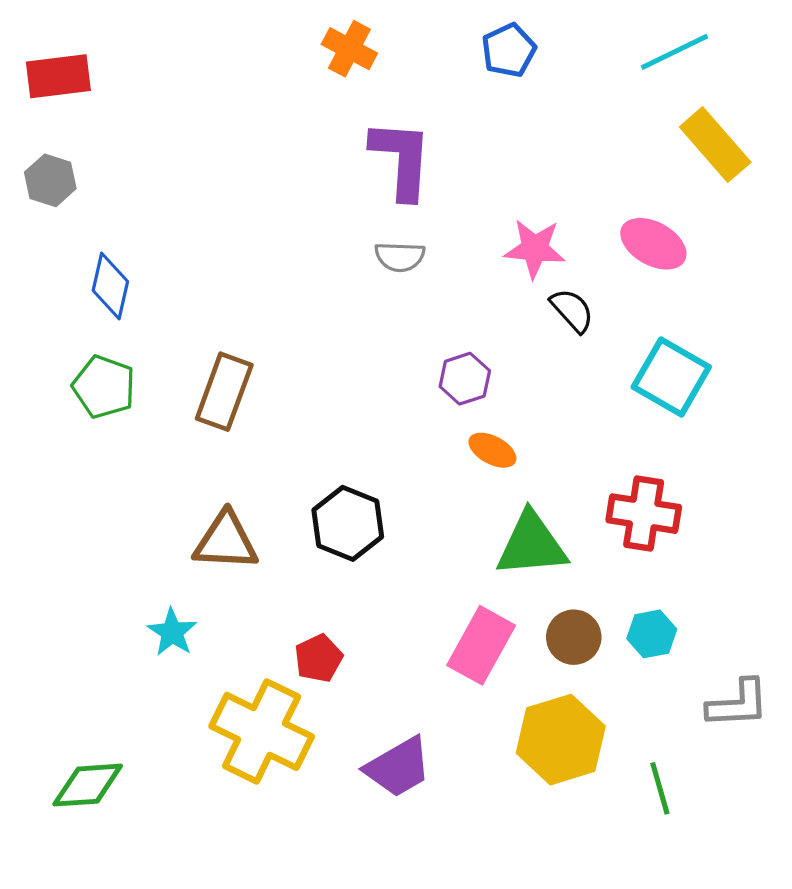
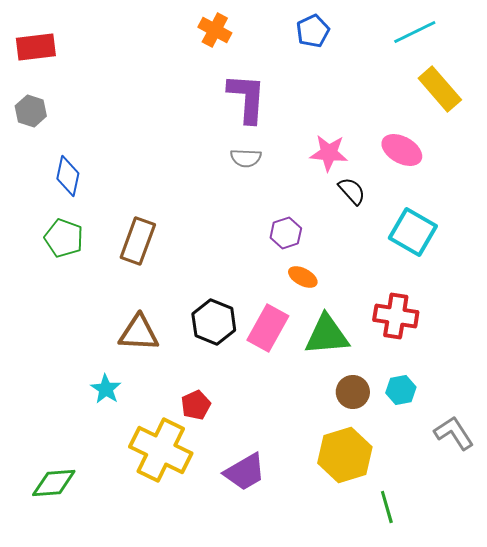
pink rectangle: (481, 645) -> (268, 328), moved
gray L-shape: (738, 704) -> (454, 433), turned -120
green line: (660, 788) -> (387, 507), moved

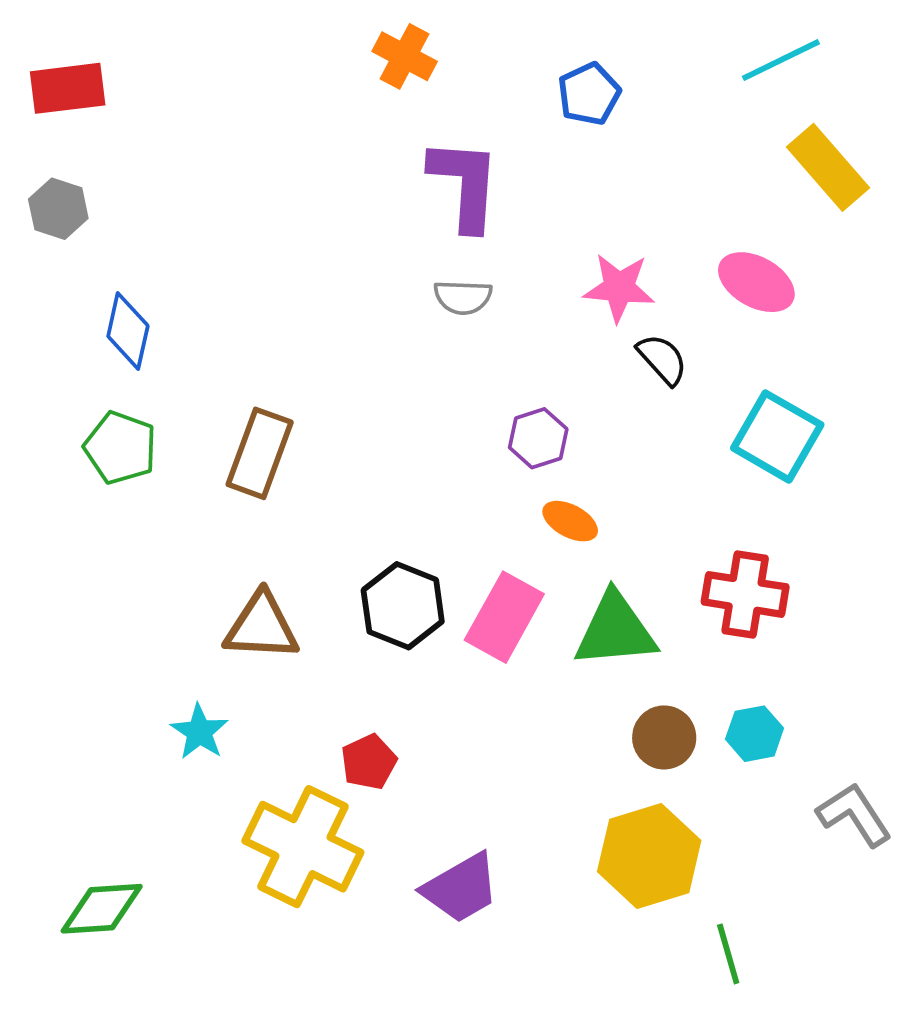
blue pentagon: (313, 31) -> (589, 94), moved

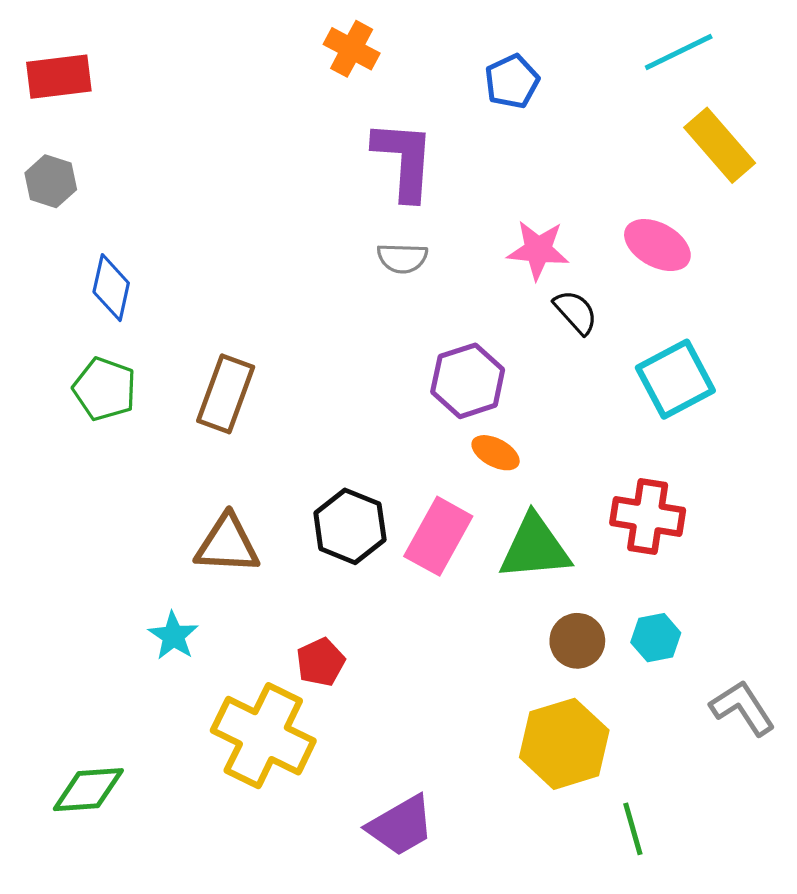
cyan square: (777, 436) -> (675, 379), turned 32
purple hexagon: (538, 438) -> (468, 381), size x1.4
purple trapezoid: (461, 888) -> (401, 826), moved

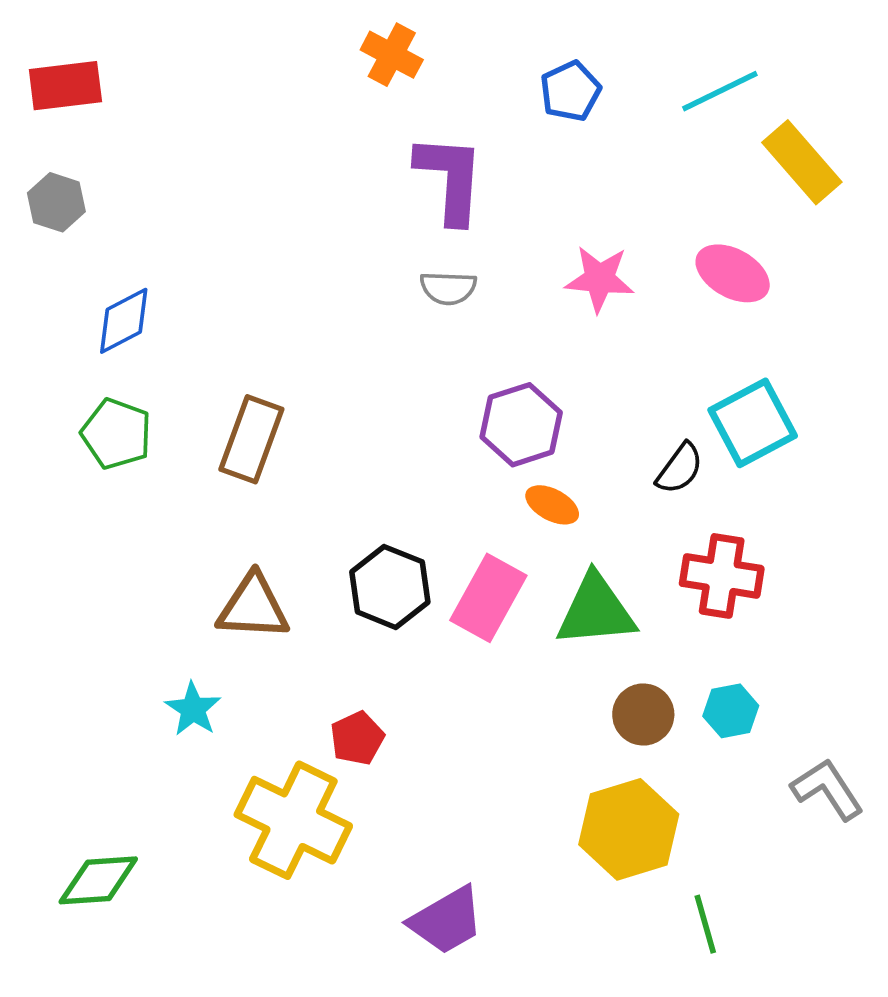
cyan line: (679, 52) -> (720, 91), moved
blue diamond: (111, 288) -> (124, 321), turned 50
black semicircle: (576, 312) -> (680, 468), moved, turned 78

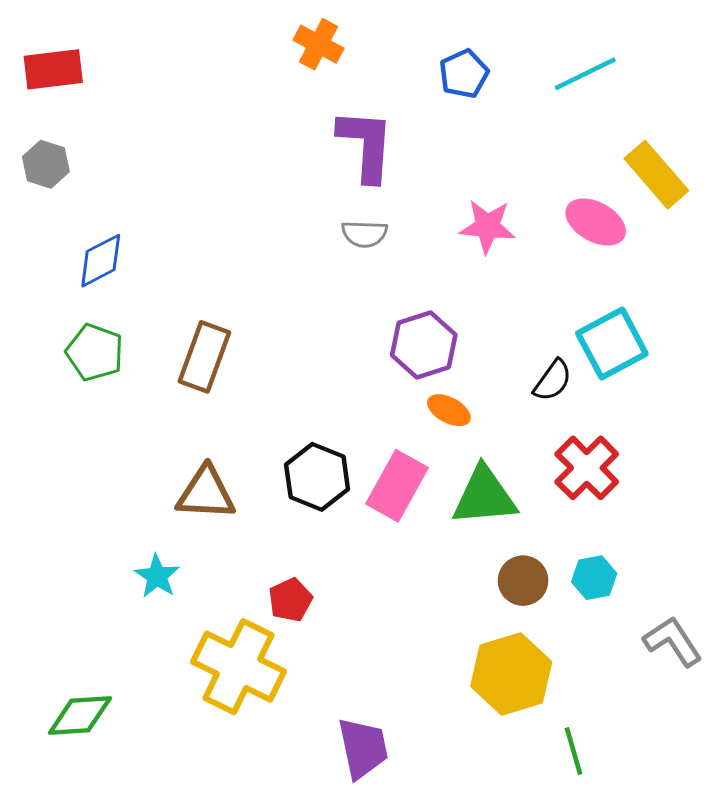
yellow rectangle: (802, 162) -> (656, 175), moved
red cross: (722, 576) -> (587, 468), turned 36
purple trapezoid: (446, 920) -> (363, 748), turned -72

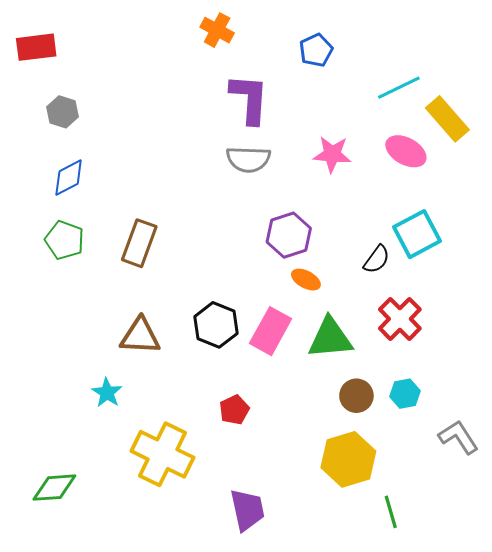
cyan line: (585, 74) -> (399, 88), moved
gray hexagon: (46, 164) -> (62, 112), moved
gray semicircle: (364, 234) -> (248, 159), size x1.4
red pentagon: (290, 600) -> (234, 410), moved

